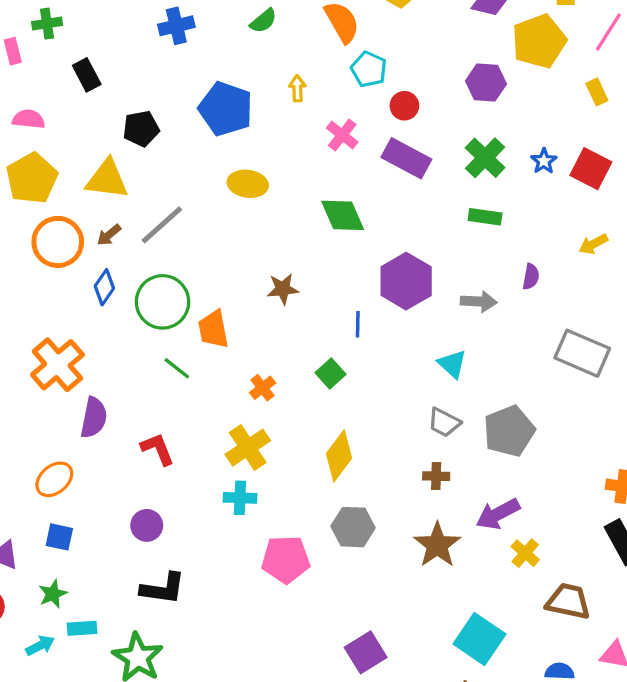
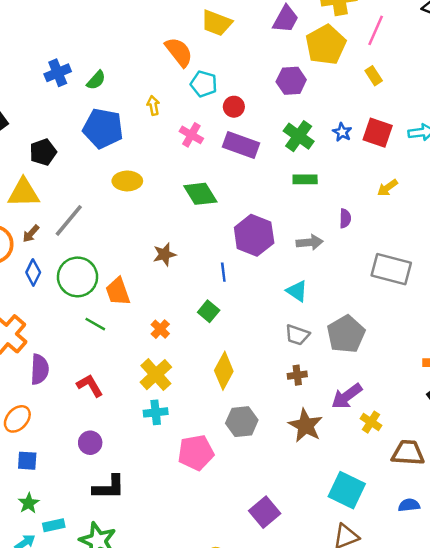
green semicircle: (263, 21) -> (96, 80), moved

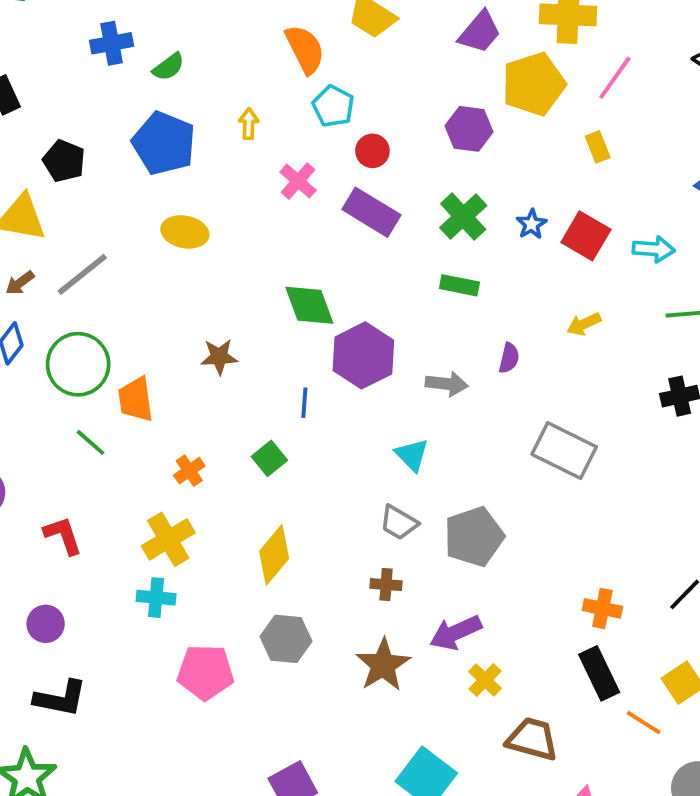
black pentagon: (43, 152) -> (64, 161), turned 30
green diamond: (200, 194) -> (309, 305), moved

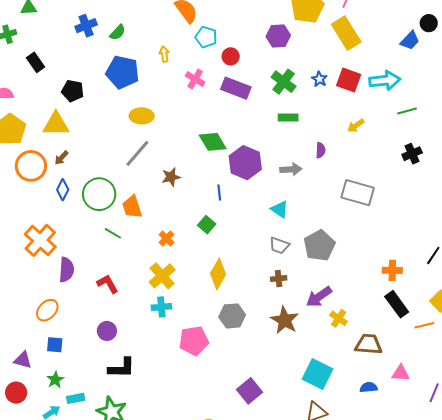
yellow rectangle: (598, 147) -> (346, 33), size x2.0
cyan arrow: (654, 249) -> (385, 80), size x1.4
gray line: (82, 274) -> (137, 153), moved
orange line: (644, 722) -> (424, 325), turned -36

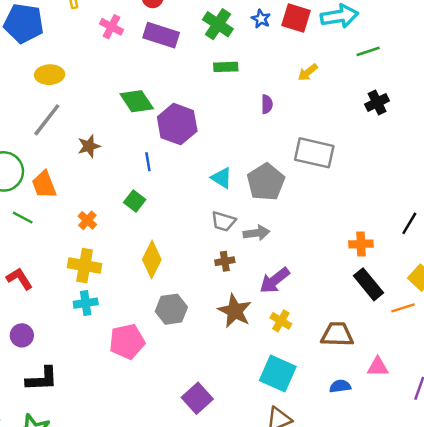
gray arrow: (291, 169) -> (256, 233), moved
gray pentagon: (319, 246) -> (266, 182), moved
yellow cross: (162, 276) -> (85, 266), turned -36
yellow cross: (339, 318) -> (281, 321), moved

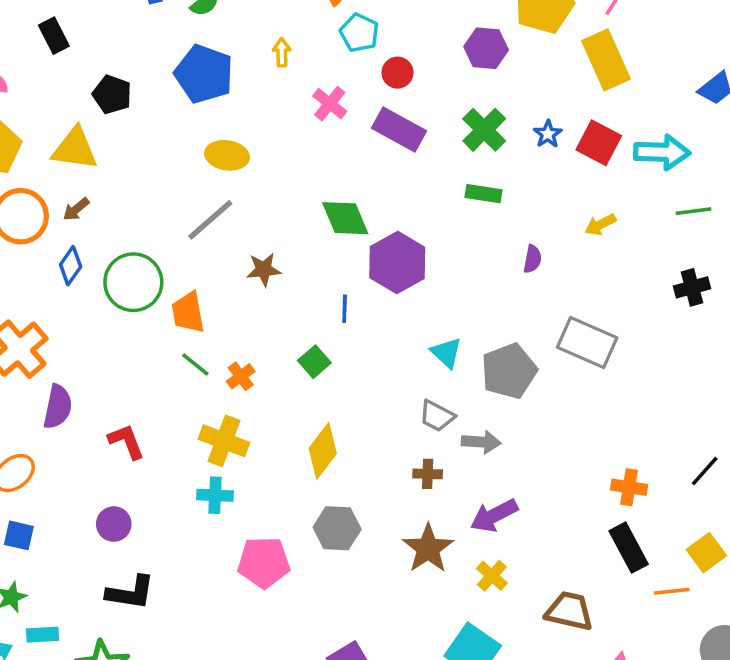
green line: (23, 218) -> (195, 364), moved

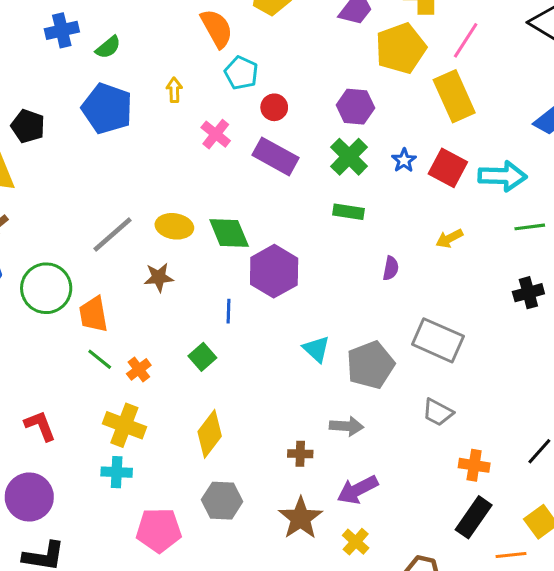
purple hexagon: (486, 48) -> (355, 107), moved
yellow ellipse: (227, 155) -> (174, 226), moved
gray trapezoid: (437, 416) -> (438, 412), moved
purple circle: (114, 524) -> (29, 497), size x1.6
black rectangle: (629, 548) -> (474, 517), turned 63

